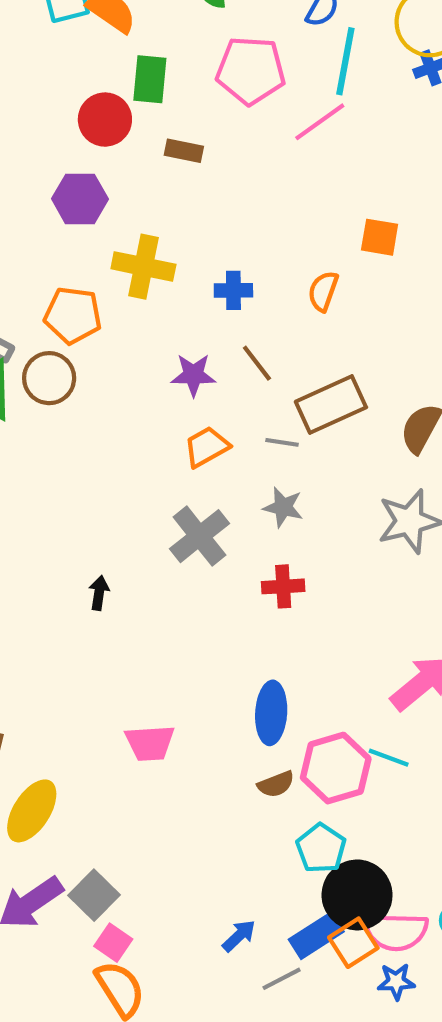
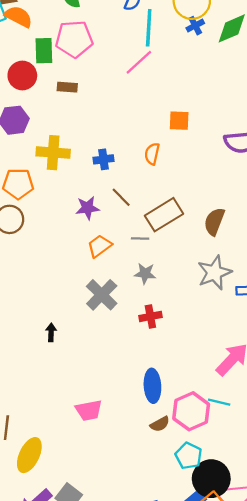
pink pentagon: (251, 70) -> (74, 39), moved

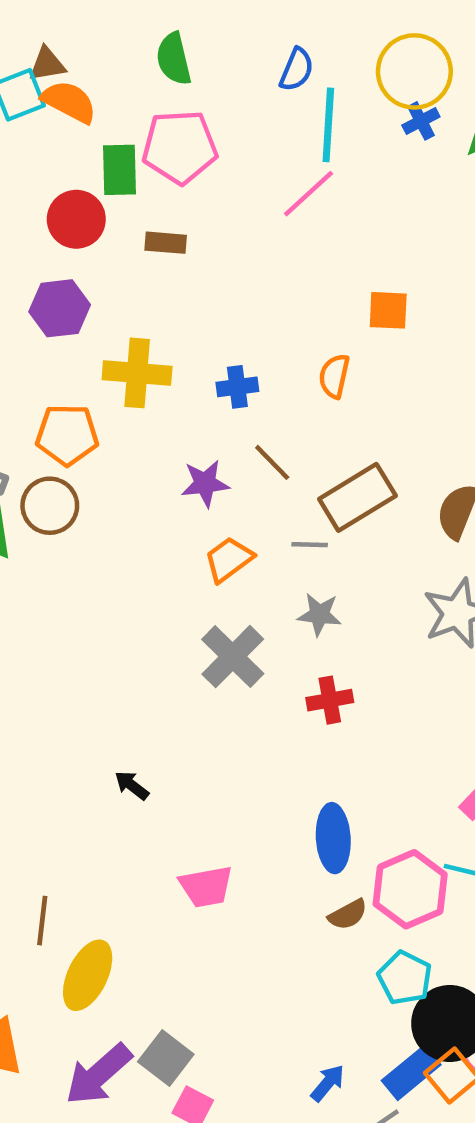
black arrow: (51, 332) -> (132, 785), moved, turned -54

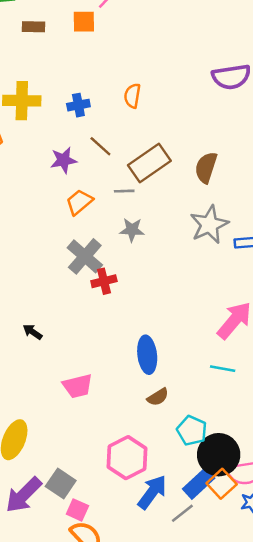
orange square: (388, 310) -> (84, 22), moved
red cross: (330, 700) -> (104, 281), moved
pink hexagon: (410, 889) -> (127, 458), moved
blue arrow: (328, 1083) -> (152, 492), size x1.6

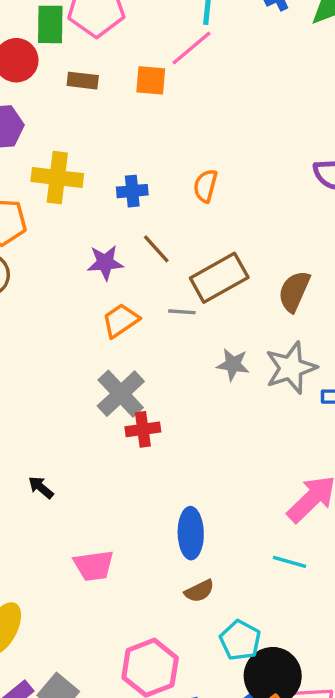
gray star: (132, 230) -> (233, 365), moved

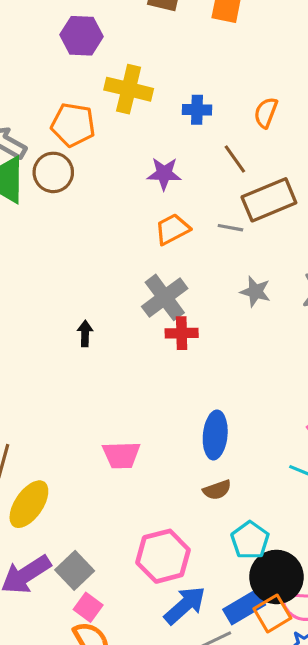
brown line: (156, 249) -> (235, 159), moved
gray star: (233, 365) -> (255, 292), moved
black arrow: (41, 487) -> (85, 334), moved, turned 45

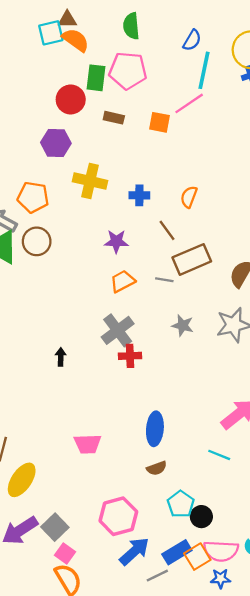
orange pentagon: (73, 125) -> (33, 197), moved
black circle: (276, 577) -> (201, 517), moved, size x0.6

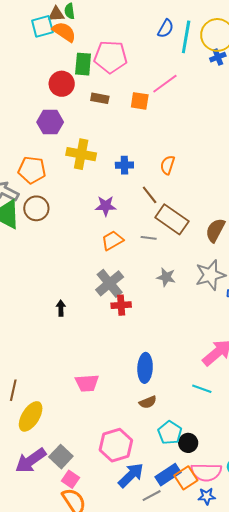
green semicircle: (131, 26) -> (70, 11), moved, size x0.7
cyan line: (204, 70) -> (186, 37), moved
brown rectangle: (192, 259) -> (172, 219), turned 60

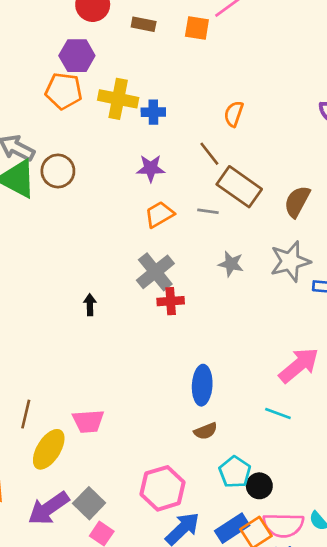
blue cross: (124, 165) -> (153, 112), moved
orange pentagon: (32, 170) -> (64, 91), moved
pink trapezoid: (87, 383) -> (88, 421), moved

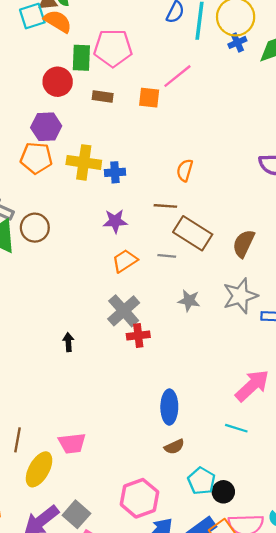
brown line: (209, 154) -> (165, 206), turned -45

